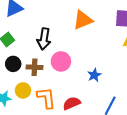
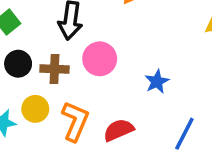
orange L-shape: (46, 98) -> (75, 121), turned 30

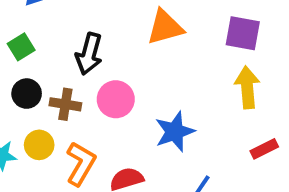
blue star: (157, 82) -> (175, 132), size x1.5

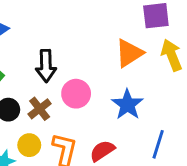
orange triangle: (165, 27) -> (129, 53), moved
brown cross: (65, 104) -> (40, 109), turned -30

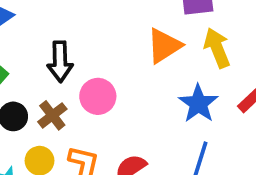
blue star: (127, 104) -> (198, 104), moved

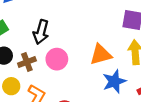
orange triangle: (164, 46) -> (101, 55), moved

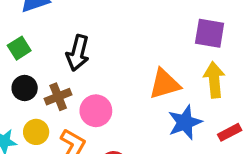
pink circle: (57, 59) -> (96, 111), moved

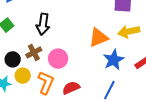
yellow arrow: (214, 80) -> (129, 32), turned -90
black circle: (25, 88) -> (13, 59), moved

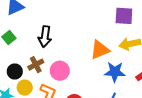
blue star: (114, 60) -> (115, 72), turned 30

